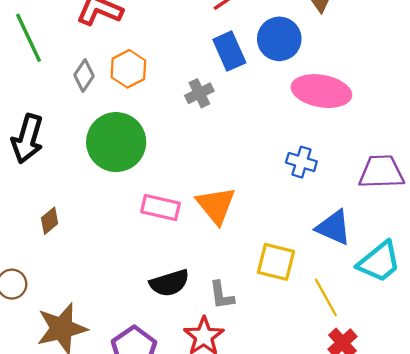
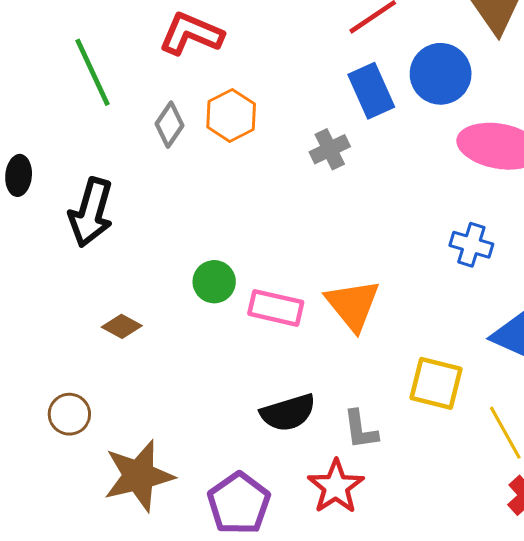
green circle: (116, 142) -> (214, 282), moved, size x0.5
brown diamond: (50, 221) -> (122, 326), turned 68

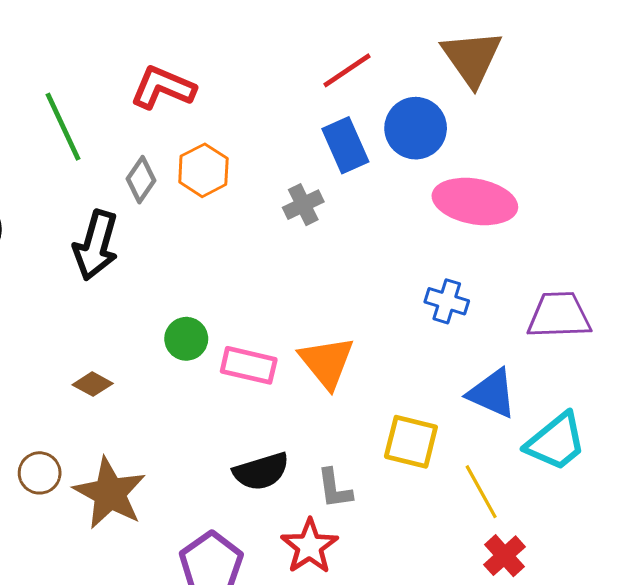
black arrow: (91, 212) -> (96, 245), moved
brown star: (139, 476) -> (110, 493), moved, turned -30

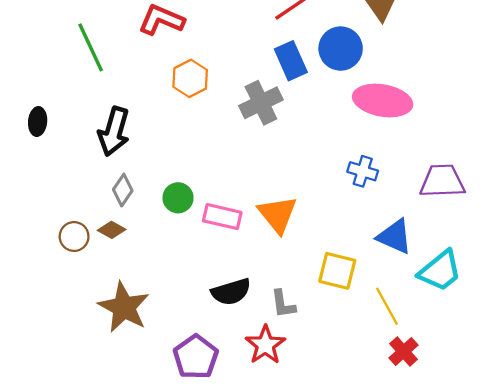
gray diamond: (141, 180) -> (123, 190), moved
gray cross: (303, 205) -> (261, 103), size x1.5
brown circle: (40, 473) -> (74, 237), moved

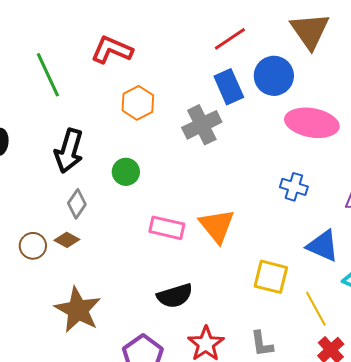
green circle: (178, 198) -> (126, 172), moved
gray L-shape: (283, 304) -> (262, 344), moved

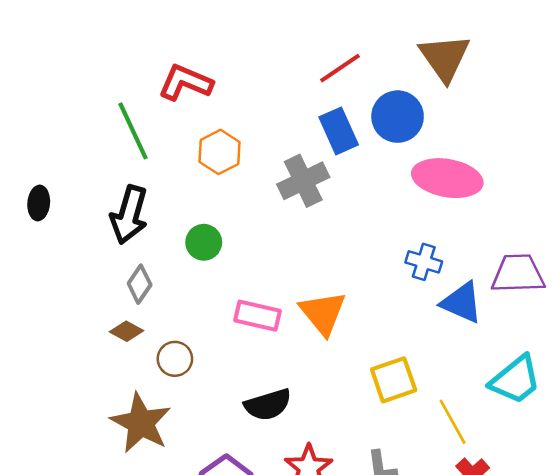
green line: (48, 75) -> (133, 131), moved
brown circle: (33, 246) -> (175, 359), moved
blue triangle: (323, 246) -> (462, 303), moved
yellow square: (271, 277) -> (394, 380), turned -33

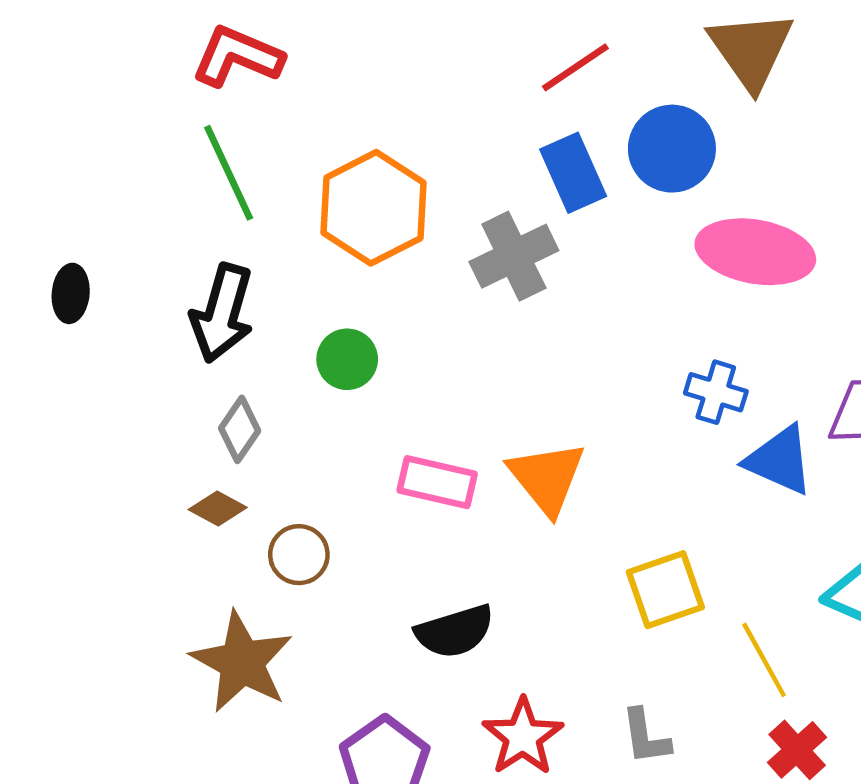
red L-shape: (185, 83) -> (237, 56), moved
orange hexagon: (219, 152) -> (373, 208), size x1.5

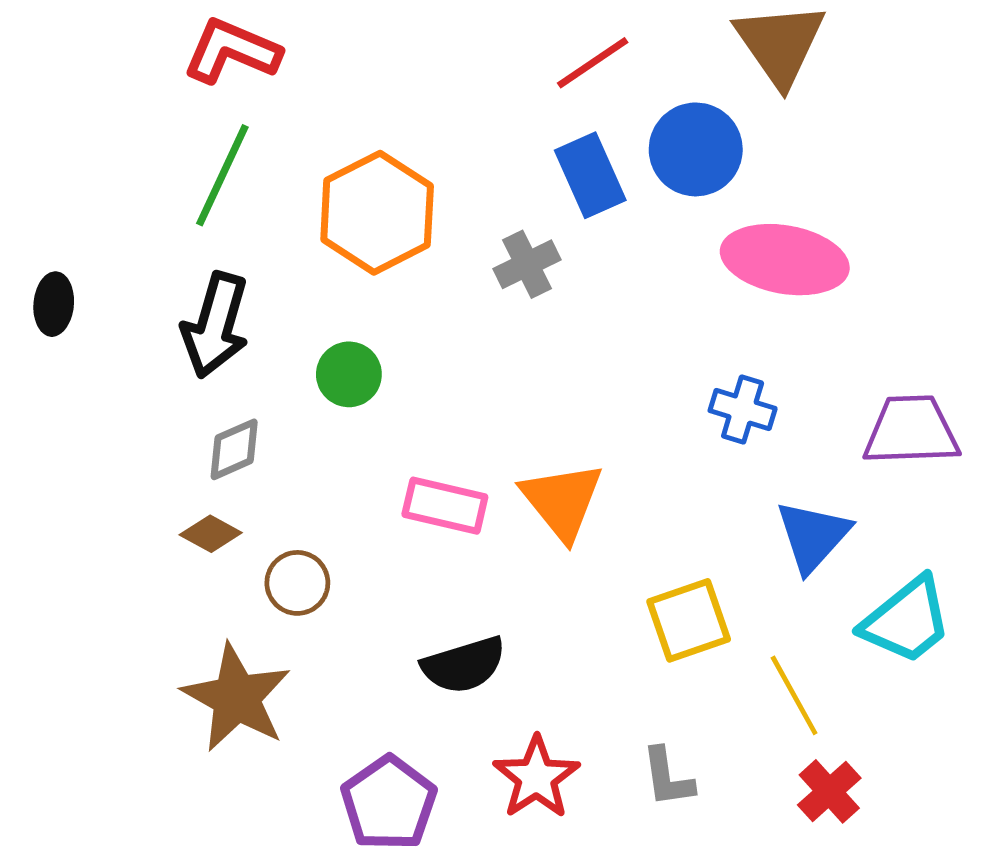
green line: (229, 173) -> (222, 175), turned 50
gray cross: (514, 256) -> (527, 264), size x0.7
gray diamond: (240, 429) -> (234, 449), turned 32
blue triangle: (779, 460) -> (813, 536), moved, turned 48

